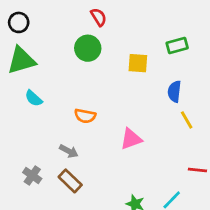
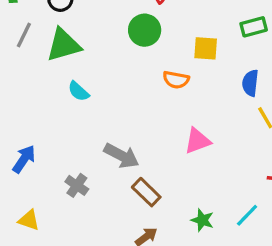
orange semicircle: (85, 116) -> (176, 80), moved
gray arrow: (69, 151) -> (121, 156), size x1.5
brown rectangle: (70, 181) -> (146, 192), moved

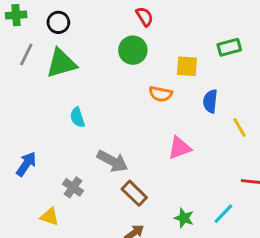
blue semicircle: (250, 83) -> (210, 101), moved
cyan semicircle: (78, 91) -> (77, 117), moved, turned 30
yellow triangle: (29, 220) -> (50, 217), moved

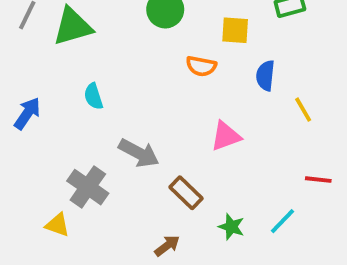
blue arrow: (26, 164) -> (27, 113), moved
gray cross: (73, 187) -> (88, 187), size x1.5
brown rectangle: (134, 193) -> (186, 193), moved

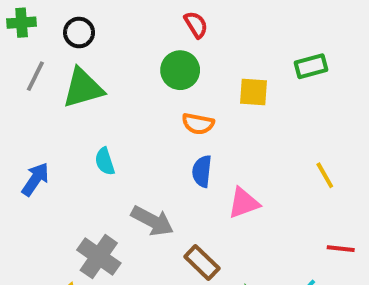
orange semicircle: (201, 66) -> (198, 124), moved
blue semicircle: (265, 76) -> (202, 171), moved

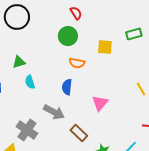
black circle: (79, 33) -> (17, 17), size x1.6
green triangle: (83, 88) -> (19, 62), moved, size x0.6
blue semicircle: (202, 171) -> (67, 87), moved
pink triangle: (244, 203) -> (100, 103), turned -30

